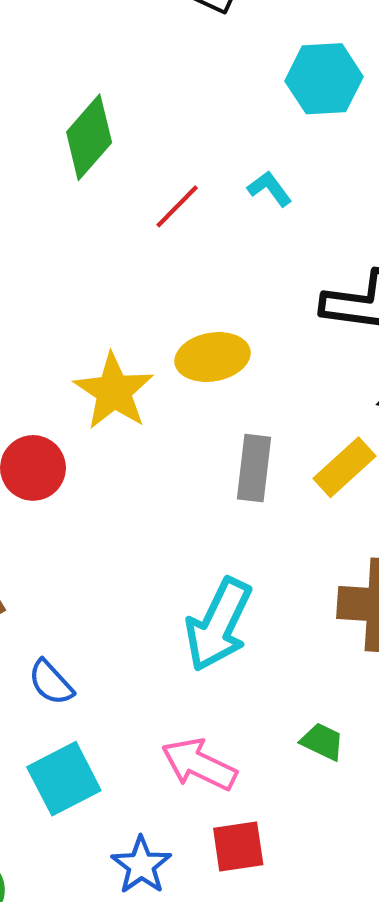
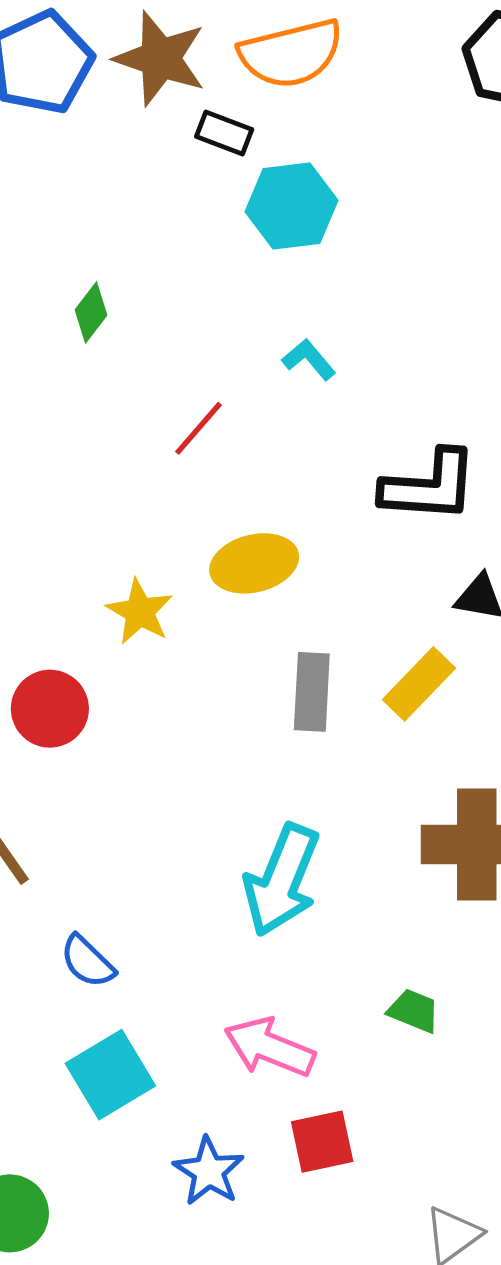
cyan hexagon: (324, 79) -> (292, 206), moved
green diamond: (89, 137) -> (91, 312), size x0.6
red line: (177, 206) -> (199, 428), moved
yellow star: (114, 391) -> (140, 612), size x0.7

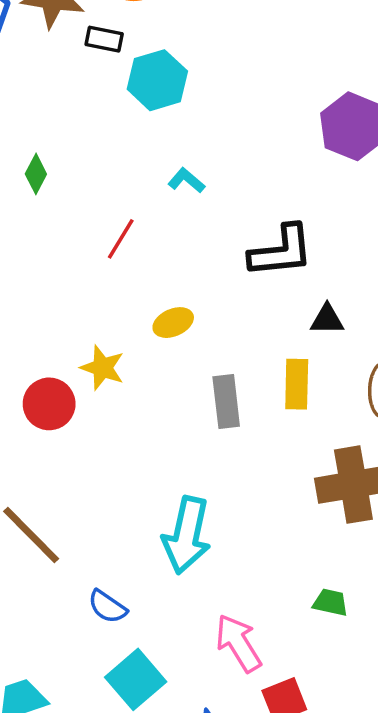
yellow ellipse: (254, 563) -> (173, 323), size x0.7
yellow rectangle: (419, 684) -> (297, 384), turned -33
red circle: (50, 709) -> (49, 404), moved
cyan arrow: (282, 880) -> (187, 535), moved
pink arrow: (269, 1047) -> (238, 643), turned 46

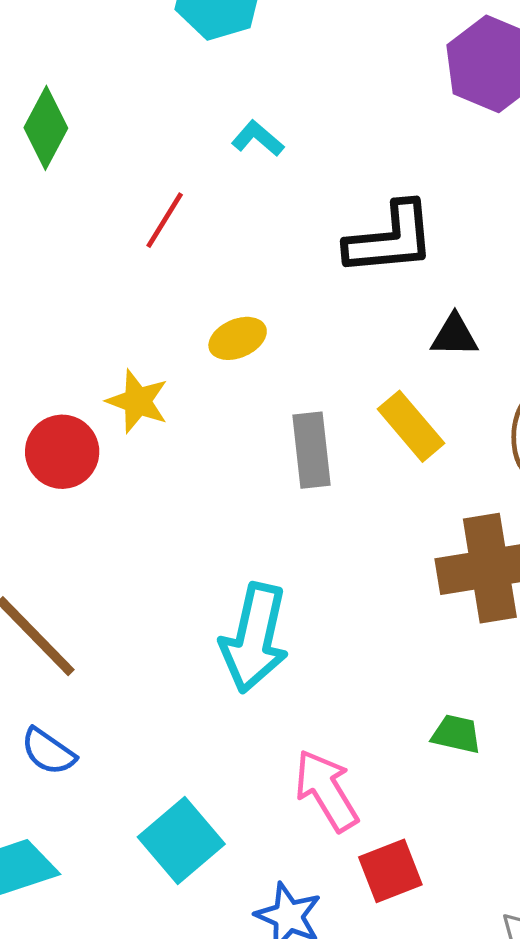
green diamond: (36, 174) -> (46, 128), size x1.4
yellow rectangle: (297, 384) -> (411, 426), turned -42
blue semicircle: (107, 607) -> (48, 751), moved

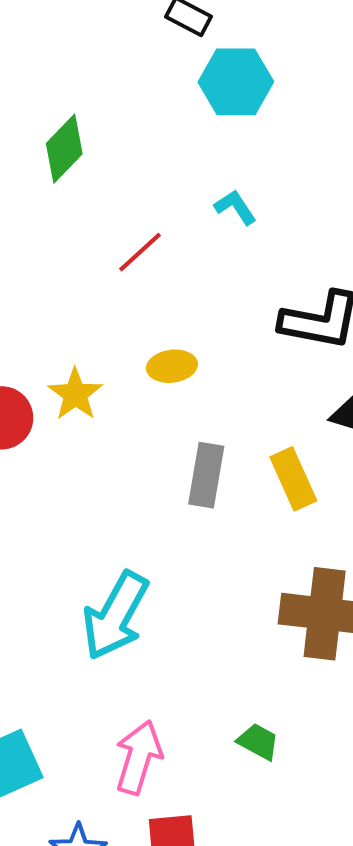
pink arrow: (326, 790) -> (139, 757), turned 32

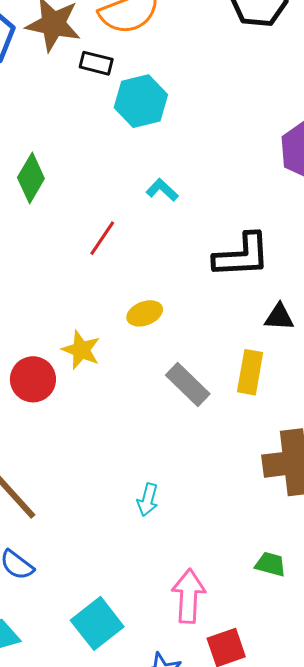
gray rectangle: (206, 475) -> (188, 385), turned -42
yellow rectangle: (293, 479) -> (250, 372), turned 48
cyan arrow: (115, 616) -> (148, 500), size x0.5

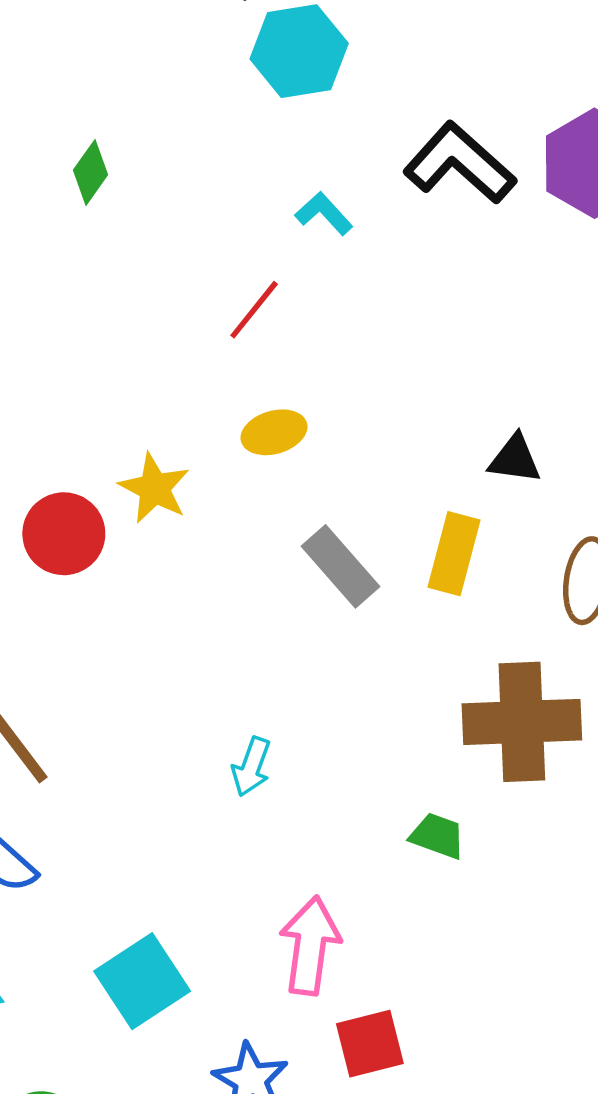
green diamond: (31, 178) -> (90, 172), size x0.7
red line: (102, 238) -> (254, 310), moved
black L-shape: (242, 255) -> (460, 163), moved, turned -140
green trapezoid: (270, 564) -> (438, 836), moved

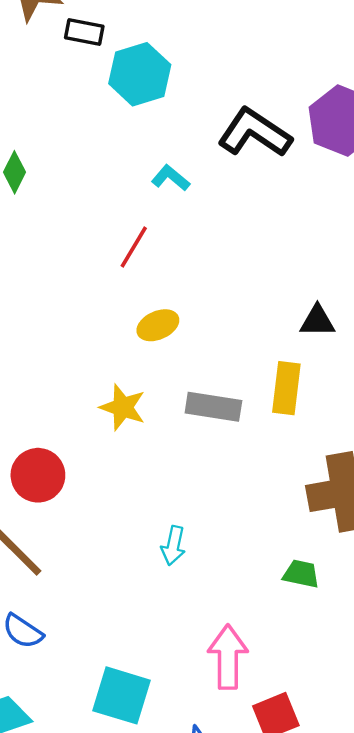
yellow star: (154, 488) -> (123, 407), moved
red circle: (64, 534) -> (38, 475), moved
gray rectangle: (340, 566) -> (213, 407), turned -32
cyan square: (142, 981) -> (122, 695), turned -32

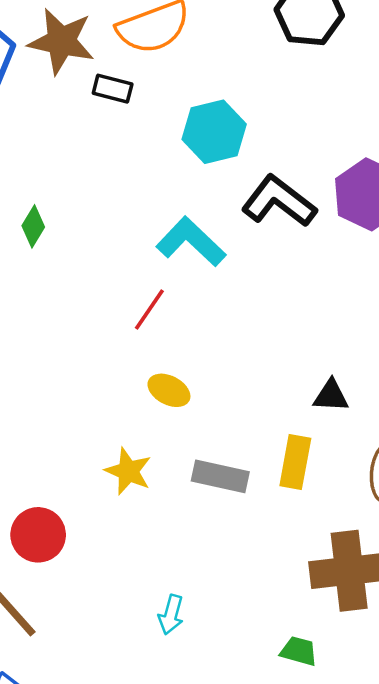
cyan hexagon: (140, 74) -> (214, 132), moved
cyan L-shape: (171, 178) -> (191, 242), size x1.8
yellow ellipse: (158, 325) -> (169, 390), turned 48

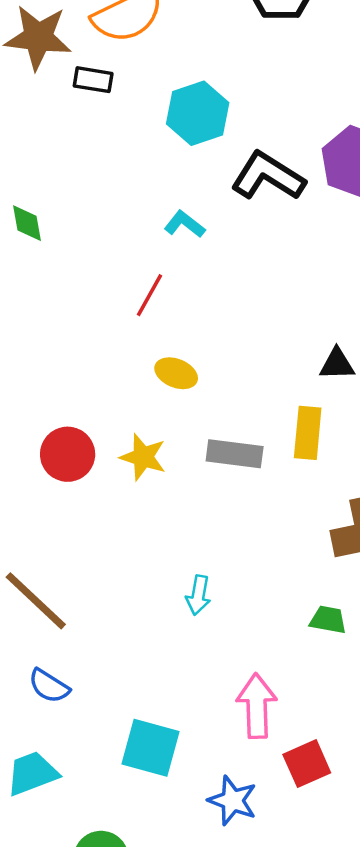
green diamond: (33, 226) -> (27, 223), turned -36
cyan L-shape: (191, 242) -> (185, 224), size x0.6
red circle: (38, 535) -> (68, 454), moved

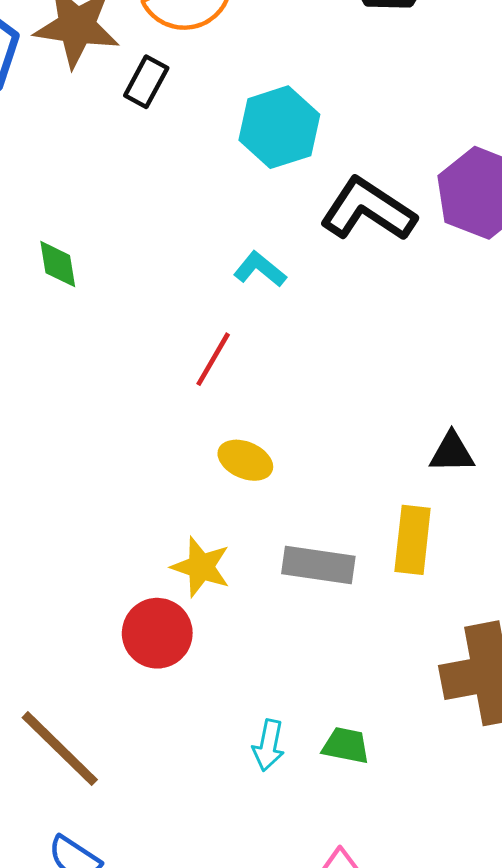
black rectangle: (93, 80) -> (146, 82), turned -72
red circle: (68, 454) -> (157, 633), moved
green trapezoid: (328, 620) -> (346, 746), moved

